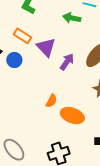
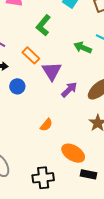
blue circle: (14, 60) -> (17, 86), moved
orange ellipse: (72, 116) -> (73, 153), moved

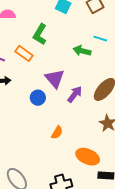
orange rectangle: (31, 55) -> (24, 53), moved
blue circle: (17, 86) -> (38, 98), moved

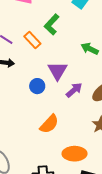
orange semicircle: (57, 133) -> (49, 124), size x1.5
orange ellipse: (88, 157) -> (75, 154), turned -35

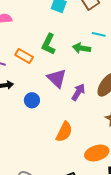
green L-shape: (52, 24) -> (49, 44), moved
blue circle: (37, 86) -> (32, 100), moved

